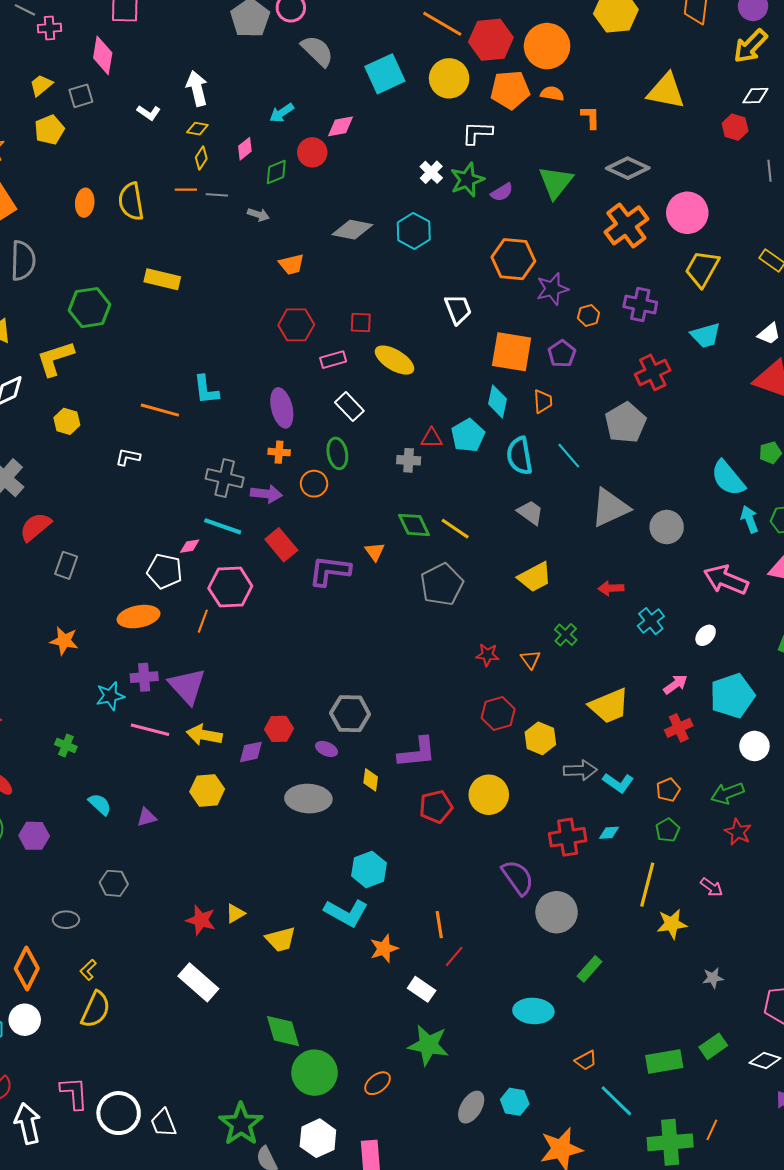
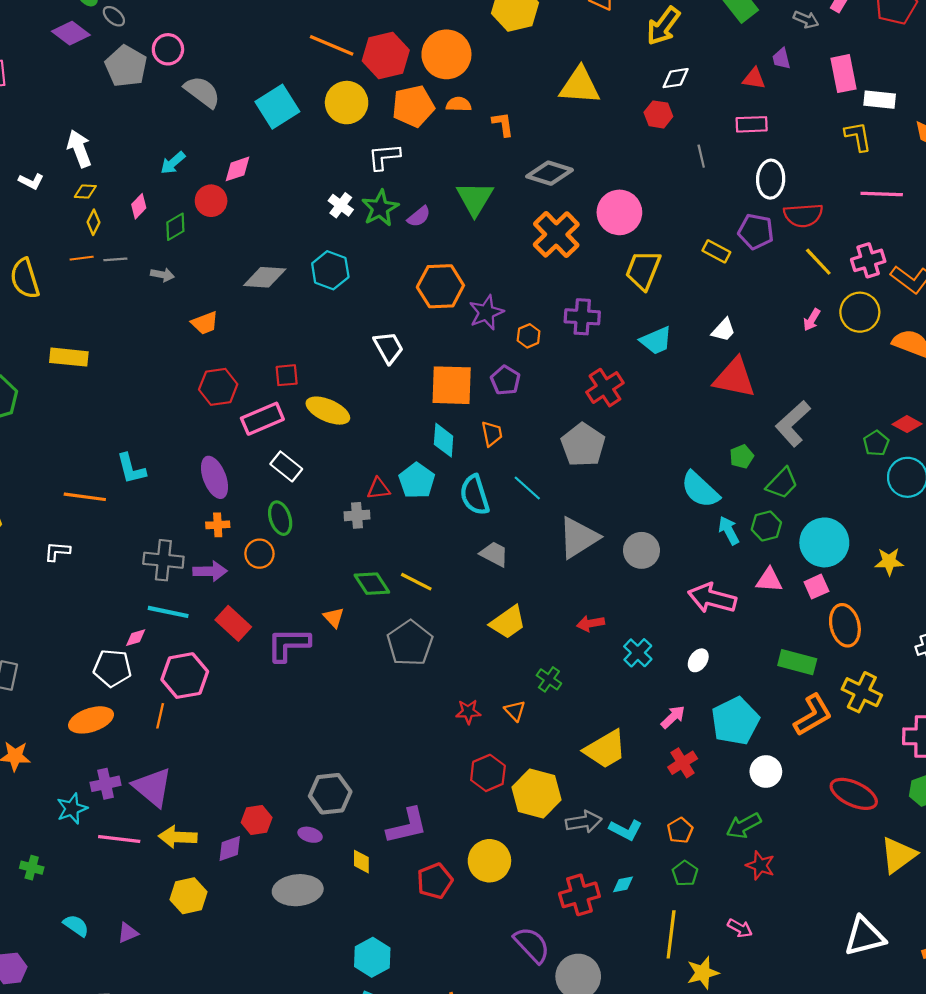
pink rectangle: (333, 360) -> (262, 419), size x1.5
yellow hexagon: (540, 738) -> (537, 793), size x1.4

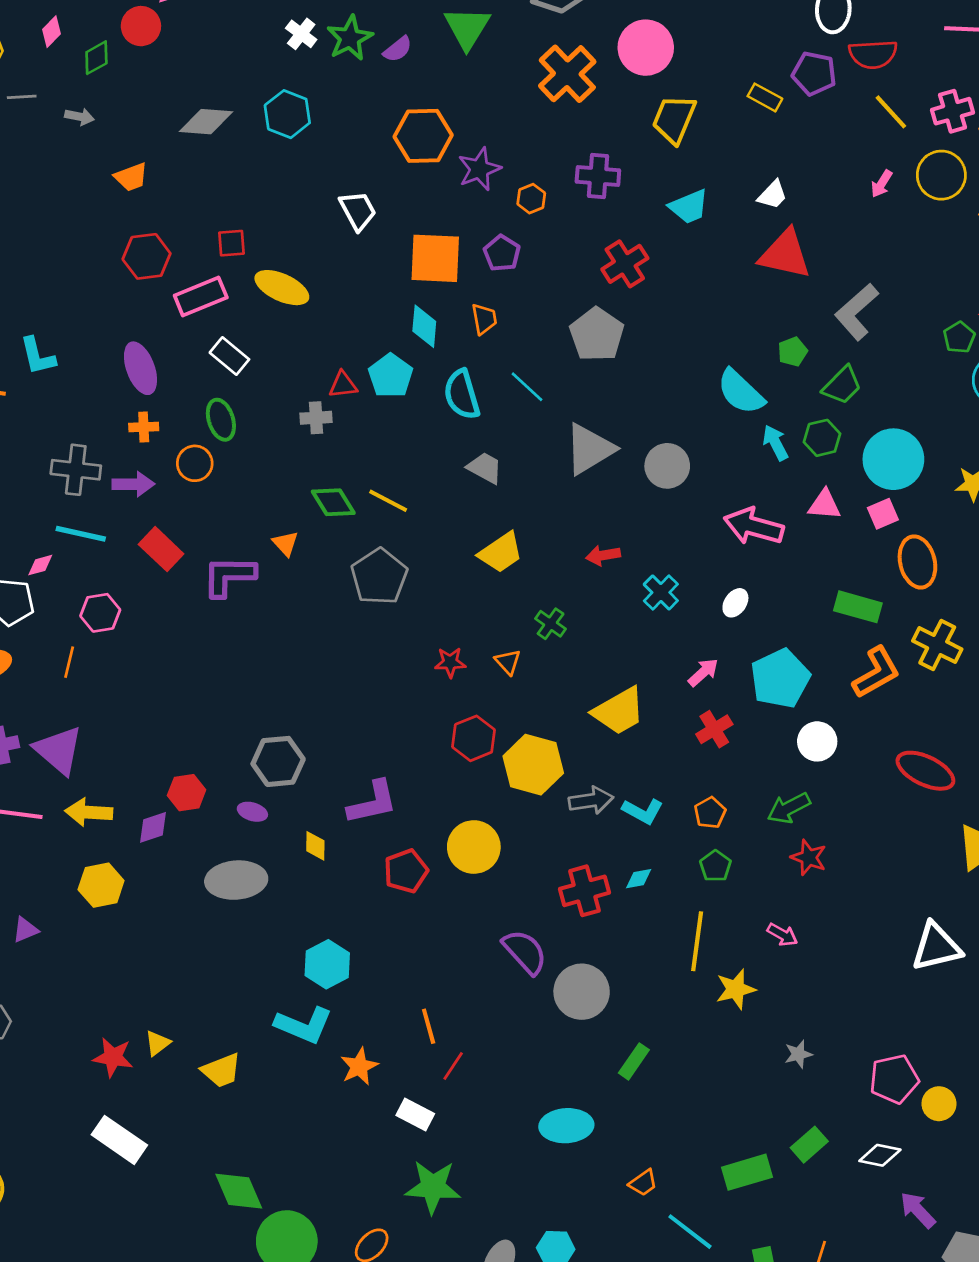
pink hexagon: (185, 676) -> (100, 613), size x0.7

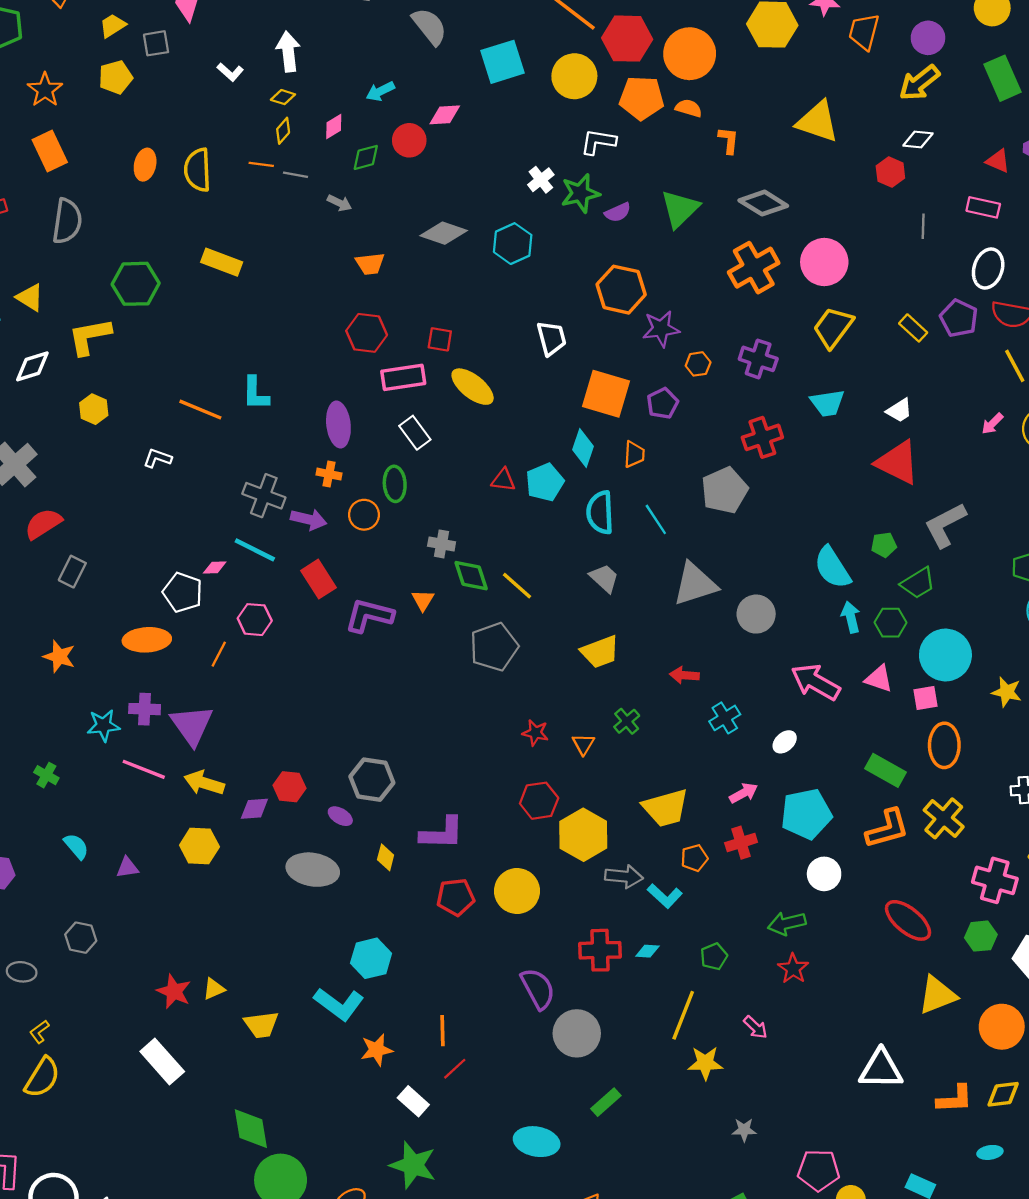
gray cross: (316, 418) -> (442, 544), moved
orange pentagon: (710, 813) -> (694, 858), moved

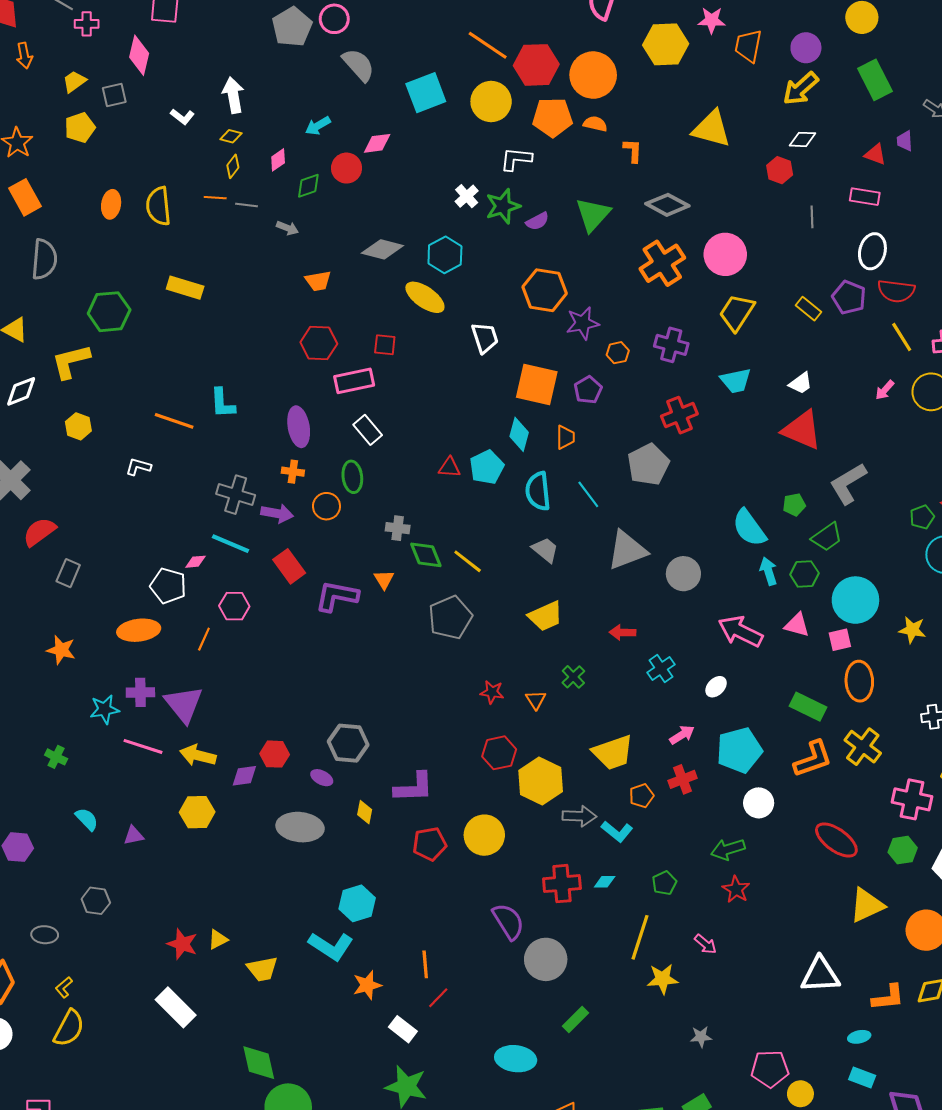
yellow ellipse: (473, 387) -> (425, 297), moved
cyan ellipse: (990, 1152) -> (859, 1037), moved

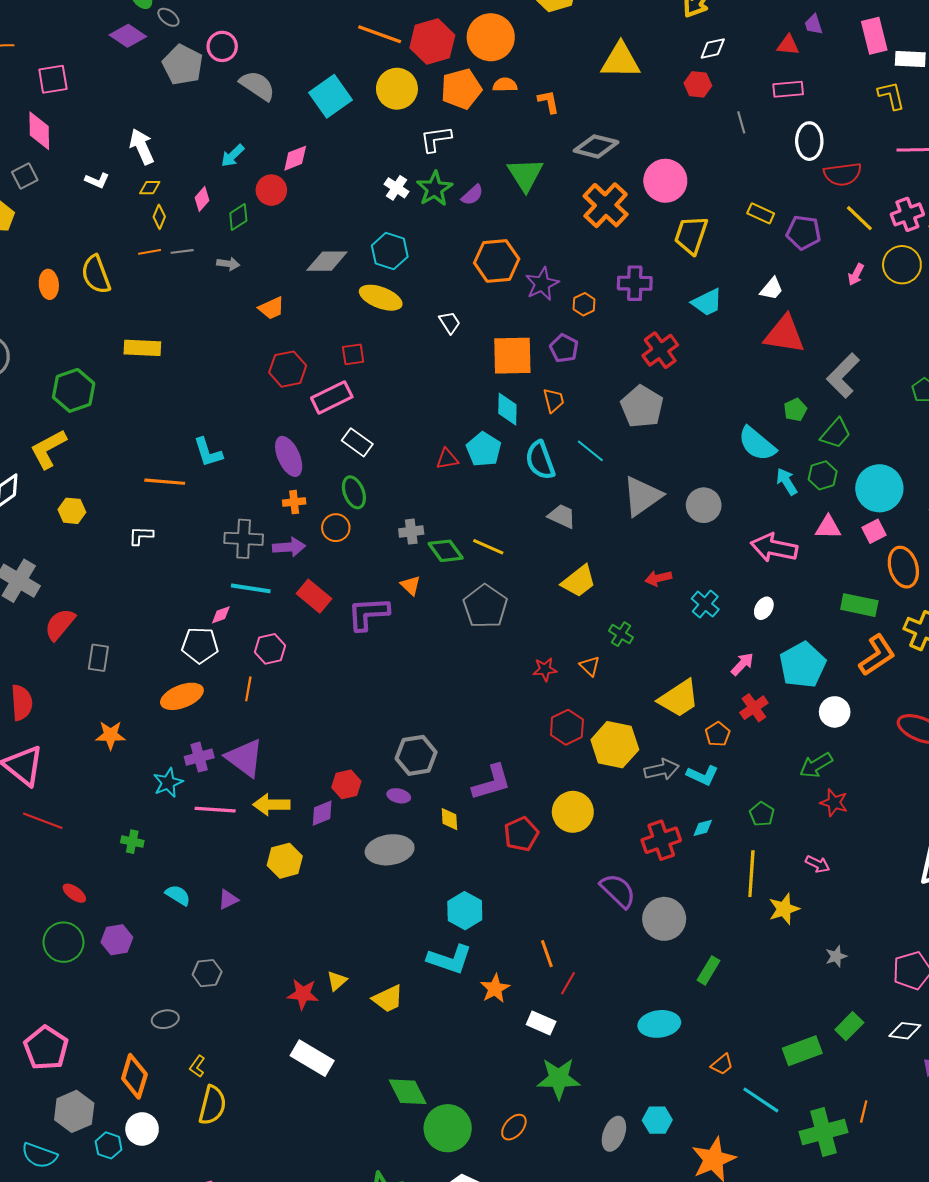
purple pentagon: (849, 297) -> (804, 233), moved
white trapezoid: (485, 338) -> (450, 323), size x0.7

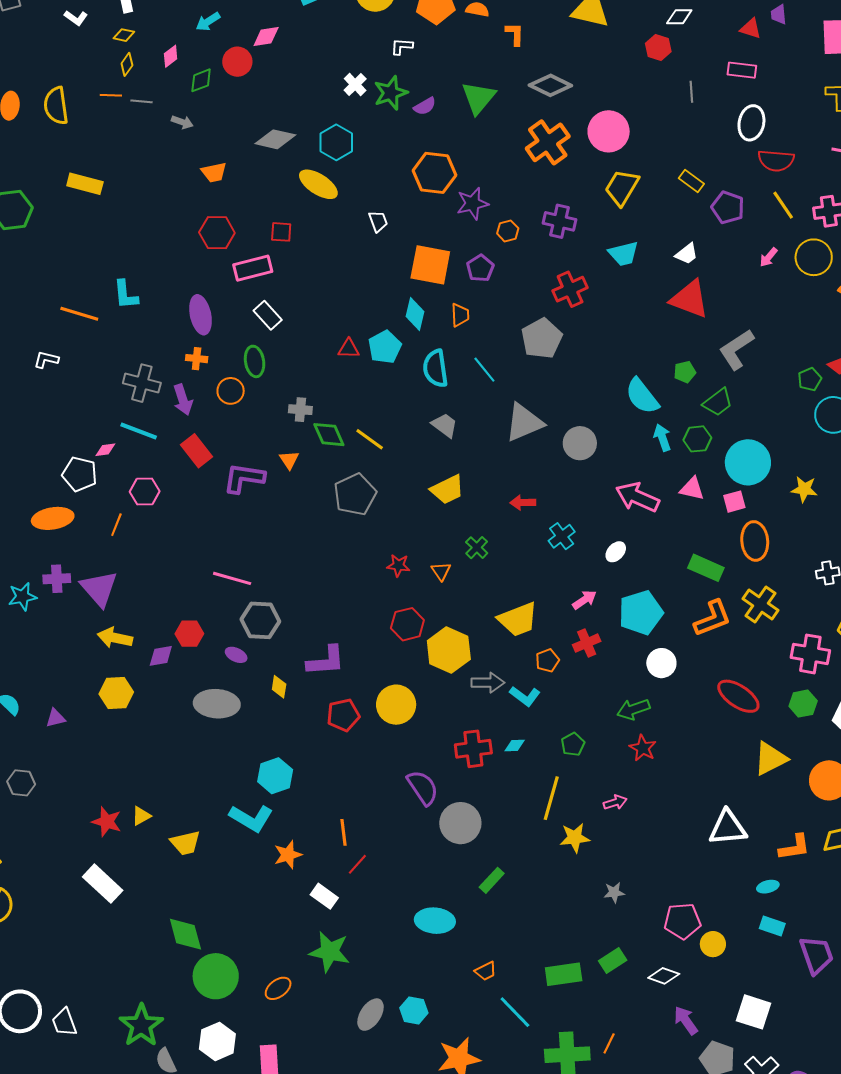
white L-shape: (436, 139) -> (402, 46), size x0.7
purple arrow: (289, 547) -> (183, 400), turned 64
pink line: (215, 810) -> (232, 578), moved
pink arrow: (818, 864) -> (615, 802), turned -55

